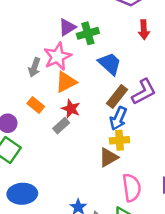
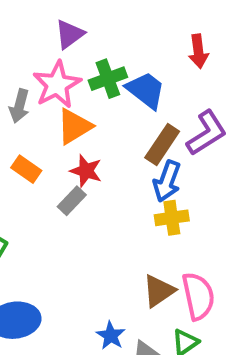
red arrow: (144, 30) -> (198, 51), moved
green cross: (88, 33) -> (108, 79), moved
brown triangle: (109, 157) -> (159, 291), moved

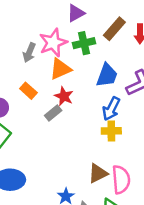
purple triangle: (70, 34) -> (76, 13), moved
blue trapezoid: (146, 90) -> (107, 75), moved, turned 65
brown rectangle: (162, 145) -> (114, 29), moved

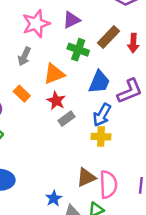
pink star: (53, 43) -> (36, 24), moved
green cross: (84, 43) -> (78, 50), turned 30
gray rectangle: (53, 113) -> (66, 119), moved

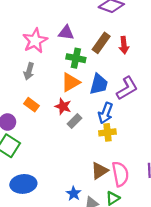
purple triangle: (72, 20) -> (66, 33), turned 42
orange triangle: (54, 74) -> (71, 82), moved

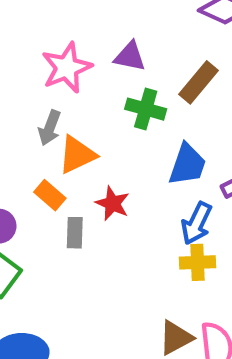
orange triangle: (71, 82) -> (77, 155), moved
gray rectangle: (75, 121) -> (75, 233), moved, turned -48

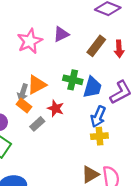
purple triangle: (130, 57) -> (61, 34), turned -35
green cross: (146, 109) -> (73, 80), moved
gray arrow: (50, 128) -> (23, 92), moved
gray rectangle: (75, 233) -> (37, 124), turned 48

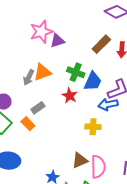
purple triangle: (61, 34) -> (57, 41), moved
orange rectangle: (24, 106) -> (28, 124), moved
red star: (56, 108) -> (70, 96), moved
blue arrow: (98, 117) -> (108, 104), moved, turned 48

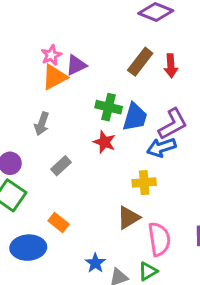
pink star: (41, 32) -> (51, 55), size x0.6
orange triangle: (42, 72) -> (54, 77), moved
orange rectangle: (28, 124) -> (59, 223), moved
brown triangle: (80, 160) -> (128, 218), moved

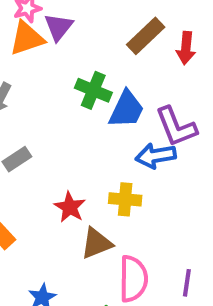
purple triangle: (76, 65) -> (59, 27), turned -35
purple L-shape: (173, 124) -> (176, 127), turned 88
red star: (104, 142) -> (70, 207), moved

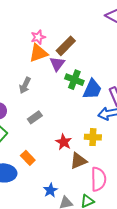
purple triangle: (59, 27) -> (57, 64), moved
brown rectangle: (146, 36) -> (66, 46), moved

